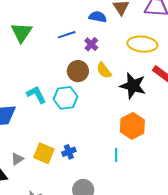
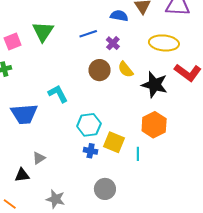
cyan hexagon: (66, 98) -> (89, 125), moved
blue cross: (69, 152) -> (91, 151), turned 32
yellow square: (44, 153) -> (114, 142), moved

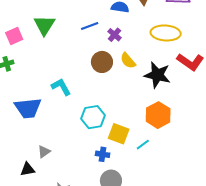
blue cross: (91, 151) -> (103, 154), moved
cyan line: (138, 154) -> (143, 145), turned 56

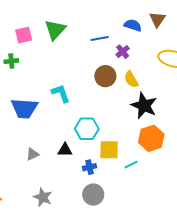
black star: (157, 75) -> (144, 106), moved
yellow square: (119, 134) -> (109, 150), turned -30
blue cross: (103, 154) -> (90, 167), turned -32
black triangle: (28, 169) -> (65, 150), moved

